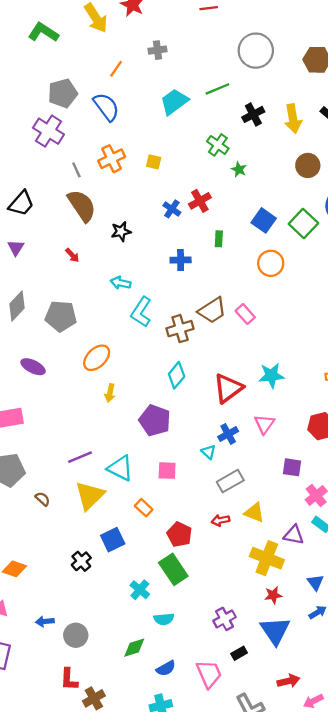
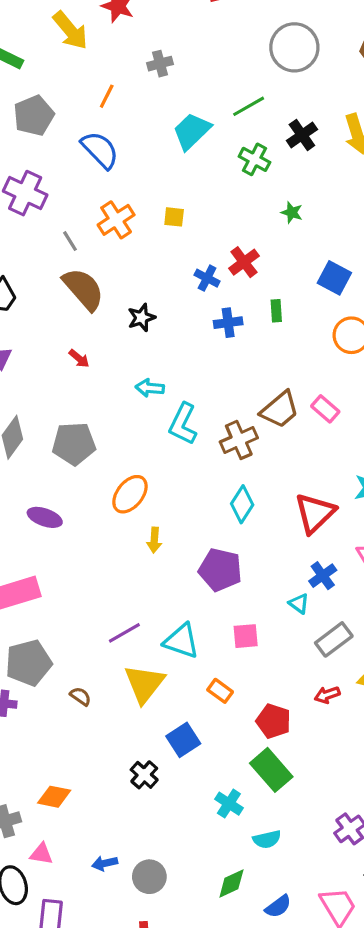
gray pentagon: (63, 93) -> (34, 116), moved
green cross: (218, 145) -> (254, 159), moved
blue cross: (181, 260) -> (228, 323), moved

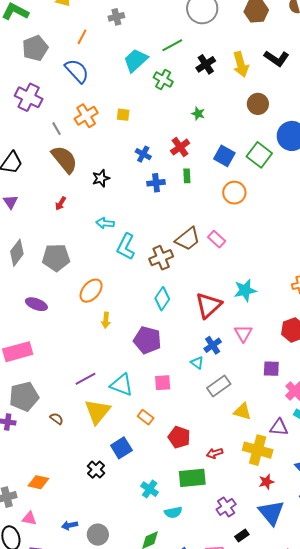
green cross: (254, 159) -> (163, 80), moved
red cross: (244, 262) -> (180, 147), moved
red arrow: (79, 358) -> (61, 203), turned 80
red arrow: (327, 695) -> (215, 453), moved
green rectangle: (271, 770) -> (192, 478), moved, turned -56

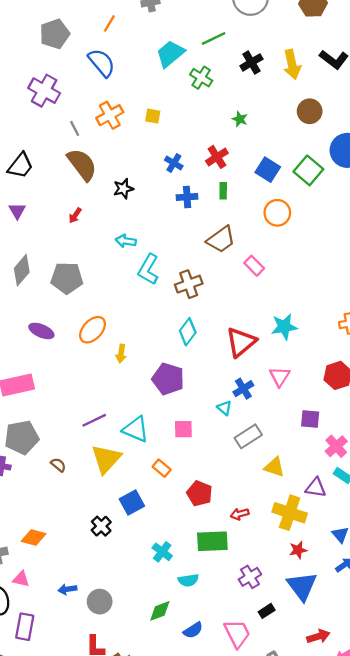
brown trapezoid: (188, 239) -> (221, 239), moved
orange ellipse: (91, 291) -> (93, 330), moved

